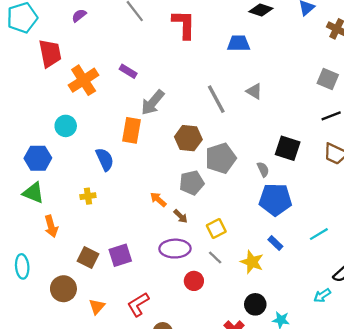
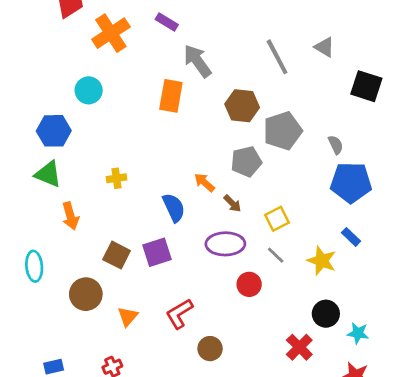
gray arrow: (153, 102) -> (197, 61), turned 104
black square: (288, 148) -> (366, 86), moved
blue semicircle: (105, 159) -> (174, 208), moved

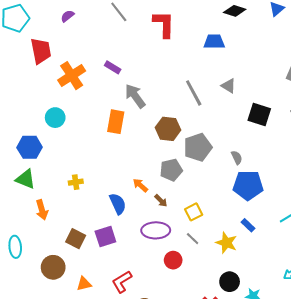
orange triangle: (128, 316) -> (84, 284), turned 35

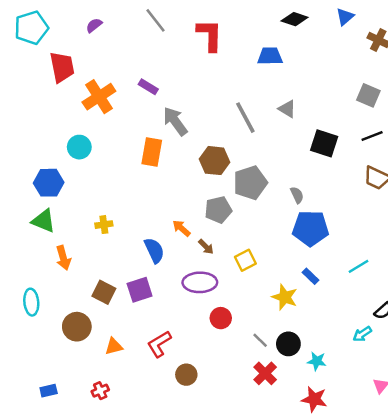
gray line: (193, 239) -> (260, 340), moved

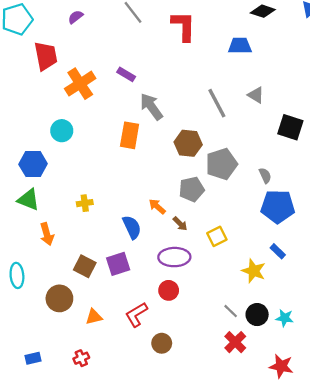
red circle: (221, 318) -> (169, 290), moved
cyan star: (317, 361) -> (285, 318), moved

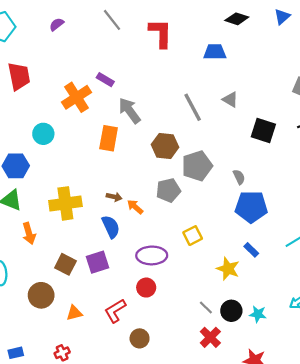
red trapezoid: (46, 56) -> (19, 76), moved
orange cross: (80, 84) -> (77, 97), moved
yellow cross: (85, 203) -> (65, 203), size x2.0
brown arrow: (180, 224) -> (114, 197), moved, turned -32

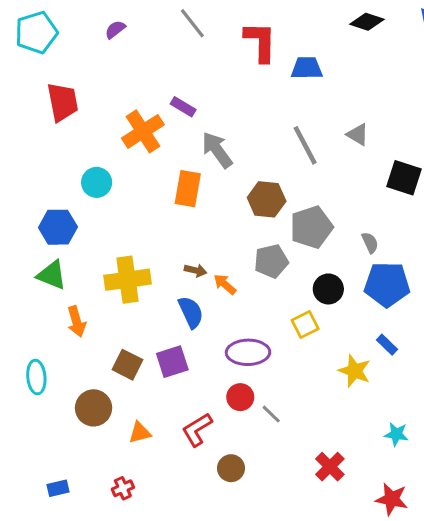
blue trapezoid: (215, 52) -> (307, 68), moved
gray line: (206, 307) -> (271, 414), moved
black circle: (231, 311) -> (328, 289), moved

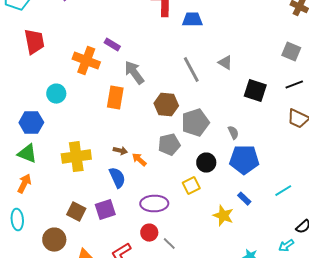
orange cross: (143, 131) -> (86, 61), turned -36
orange arrow: (77, 321) -> (24, 184), moved, turned -138

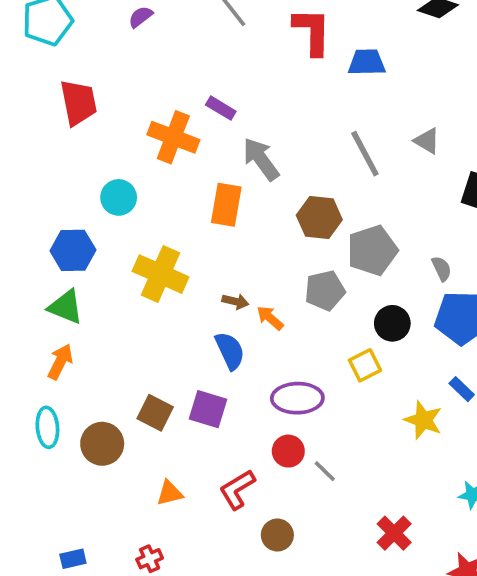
yellow cross: (76, 157) -> (161, 274), moved, turned 32
purple square: (105, 210) -> (208, 409), turned 35
brown circle: (54, 240) -> (102, 444), moved

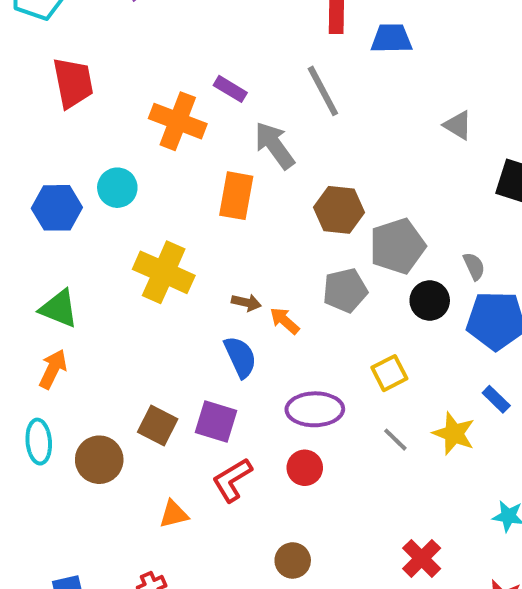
gray line: (365, 154) -> (323, 91), moved
blue hexagon: (73, 250) -> (57, 208), moved
black circle: (392, 323) -> (430, 301), moved
gray line: (325, 471) -> (395, 440), moved
red L-shape: (237, 489) -> (232, 480), moved

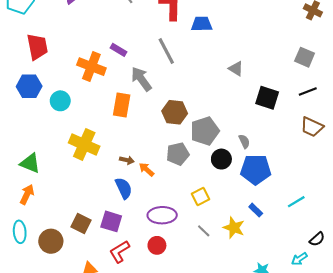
blue hexagon: (57, 208) -> (29, 86), moved

